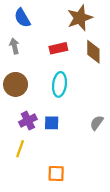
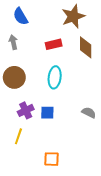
gray semicircle: (97, 123) -> (89, 113), turned 80

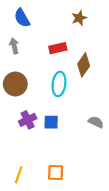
brown star: (73, 16) -> (79, 18), size x0.6
brown diamond: (86, 47) -> (84, 65), moved, turned 35
yellow line: (18, 136) -> (19, 175), moved

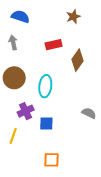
blue semicircle: (22, 18) -> (20, 17), turned 138
cyan ellipse: (59, 84) -> (45, 86), moved
blue square: (51, 122) -> (46, 124), moved
yellow line: (19, 175) -> (13, 136), moved

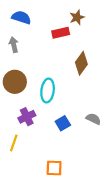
red rectangle: (54, 45) -> (61, 33), moved
blue square: (46, 124) -> (63, 123), moved, turned -32

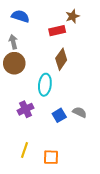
brown diamond: (81, 63) -> (61, 59), moved
brown circle: (15, 82) -> (14, 63), moved
gray semicircle: (93, 119) -> (80, 112), moved
yellow line: (14, 143) -> (24, 150), moved

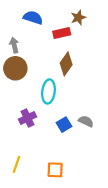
blue semicircle: (20, 16) -> (33, 18), moved
yellow line: (24, 150) -> (16, 164), moved

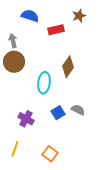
brown star: (78, 18) -> (79, 16), moved
brown diamond: (66, 64) -> (68, 67), moved
purple cross: (28, 118) -> (26, 119), moved, turned -35
orange square: (55, 170) -> (50, 154), turned 35

